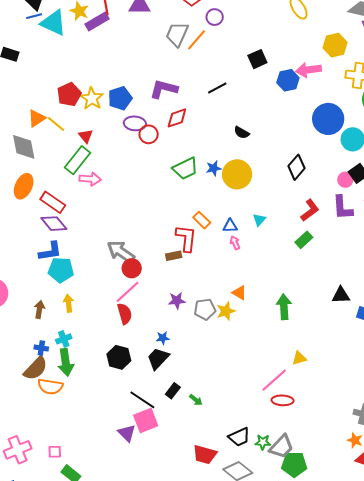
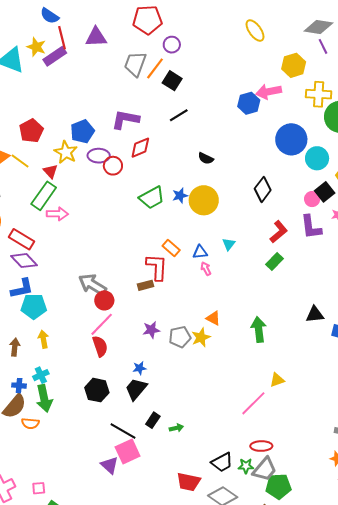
black square: (257, 59) -> (172, 81), moved, turned -30
yellow star: (92, 99) -> (66, 152), moved
orange semicircle: (50, 387) -> (30, 423), size x0.7
green arrow: (196, 400) -> (176, 428), turned -48
red ellipse: (283, 400) -> (261, 446), moved

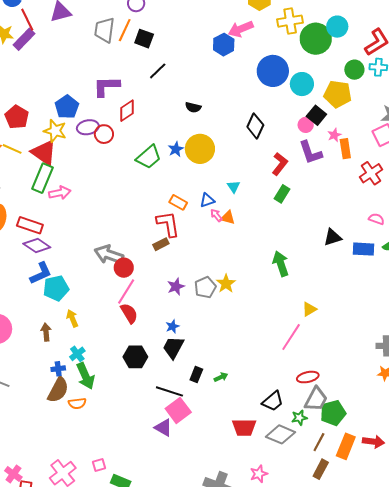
red triangle: (50, 171) -> (44, 153), size x1.8
orange triangle: (213, 318) -> (228, 218), moved
green star: (246, 466) -> (299, 418), moved

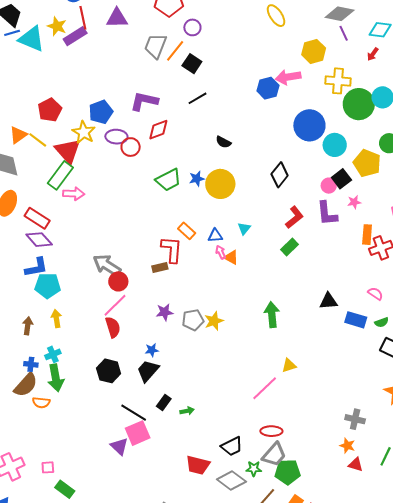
orange rectangle: (345, 149) -> (367, 235), moved

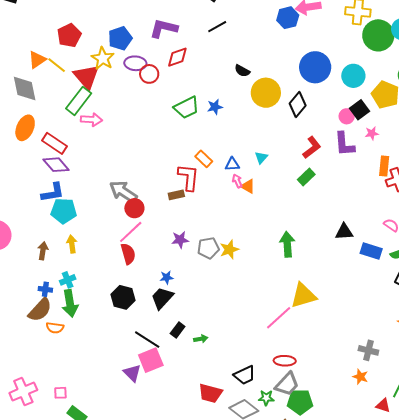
blue circle: (309, 125) -> (315, 67), moved
yellow circle: (220, 184) -> (266, 93), moved
yellow triangle: (289, 366) -> (303, 295), size x1.8
red triangle: (356, 464) -> (383, 406), moved

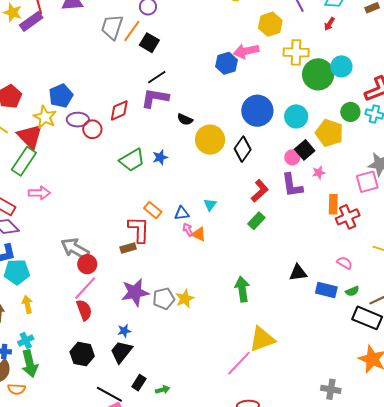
purple L-shape: (164, 28) -> (155, 98), moved
pink arrow: (92, 120) -> (39, 193), moved
purple star: (180, 240) -> (135, 292), size x1.6

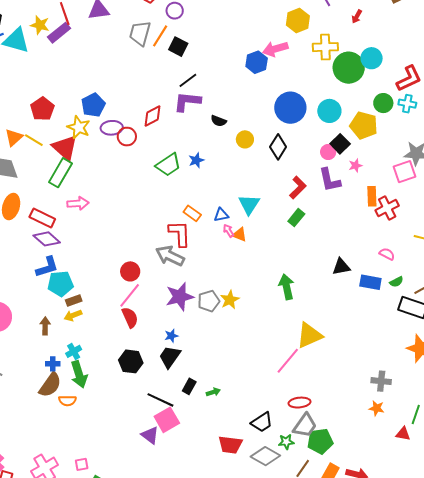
yellow circle: (210, 140) -> (245, 139), size x0.6
cyan triangle: (210, 205) -> (249, 204), size x1.6
brown rectangle: (128, 248) -> (74, 300), moved
gray arrow: (75, 249) -> (170, 256), moved
yellow arrow: (27, 304) -> (73, 315), turned -96

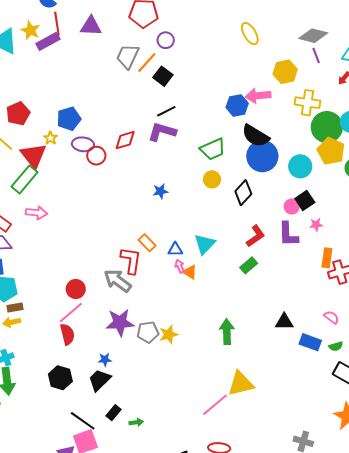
black semicircle: (219, 121) -> (256, 136), moved, size x1.8
yellow pentagon: (364, 125) -> (331, 151), moved
yellow star: (79, 127) -> (51, 138), size x0.6
green trapezoid: (168, 165) -> (213, 149), moved

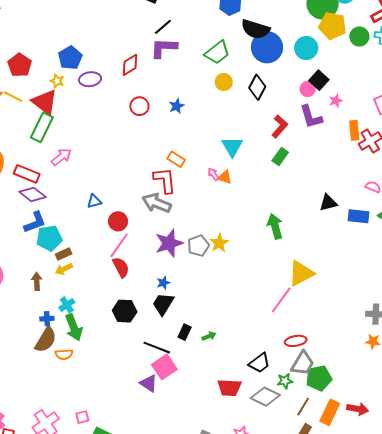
red circle: (96, 156) -> (139, 106), moved
pink arrow: (36, 213) -> (61, 157), turned -30
blue triangle: (175, 249) -> (94, 201), moved

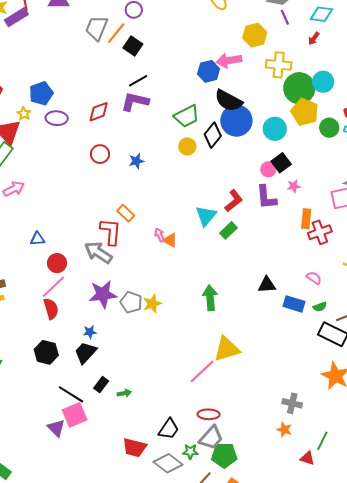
black diamond: (257, 87) -> (213, 135), moved
cyan triangle: (232, 147) -> (206, 216), moved
gray pentagon: (198, 246) -> (131, 302), turned 30
black trapezoid: (259, 363) -> (169, 429), turned -30

